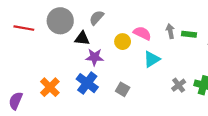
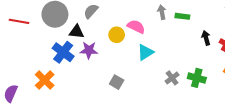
gray arrow: (170, 31) -> (162, 12), moved
green rectangle: (189, 34) -> (182, 16), moved
blue cross: (87, 83) -> (63, 52), moved

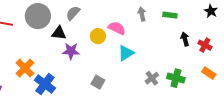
green rectangle: (182, 16) -> (170, 15), moved
blue cross: (63, 52) -> (45, 84), moved
orange cross: (45, 80) -> (25, 68), moved

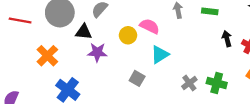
orange cross: (25, 68) -> (47, 56), moved
gray square: (98, 82) -> (137, 78), moved

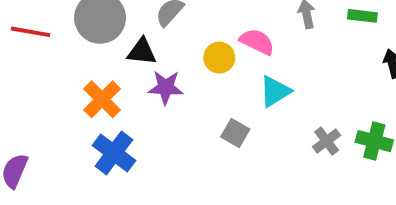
orange cross: (47, 56) -> (102, 99), moved

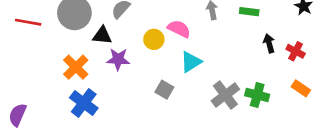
gray cross: (327, 141) -> (225, 95), size x1.5

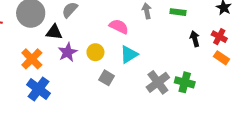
yellow circle: (154, 39) -> (95, 52), moved
red cross: (296, 51) -> (219, 37), moved
purple star: (118, 59) -> (68, 52), turned -30
orange rectangle: (301, 88) -> (222, 58), moved

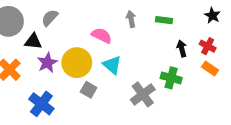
yellow circle: (95, 52) -> (77, 63), size x1.6
cyan triangle: (129, 54) -> (112, 65), turned -48
green cross: (185, 82) -> (171, 78), moved
blue cross: (39, 89) -> (41, 104), moved

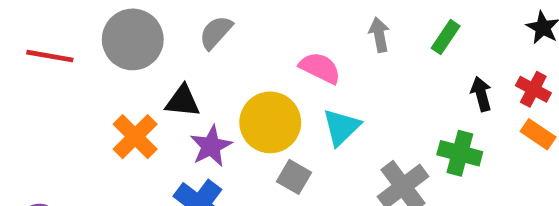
green rectangle: (164, 20) -> (446, 37), turned -63
black triangle: (33, 41) -> (183, 101), moved
purple star: (47, 63) -> (211, 146), moved
cyan triangle: (112, 65) -> (341, 127), turned 36

